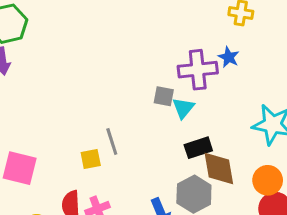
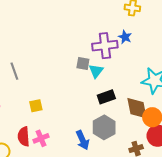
gray line: (112, 141) -> (14, 71), moved
brown diamond: (219, 169) -> (137, 108), moved

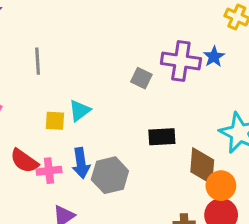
cyan triangle: (96, 71) -> (80, 111), moved
gray hexagon: (104, 127) -> (110, 175), moved
red semicircle: (24, 137) -> (24, 161), turned -66
blue arrow: (83, 140) -> (81, 163), moved

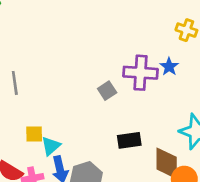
gray square: (141, 78) -> (107, 91), turned 36
cyan triangle: (80, 111) -> (51, 146), moved

